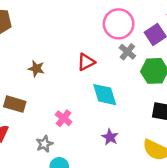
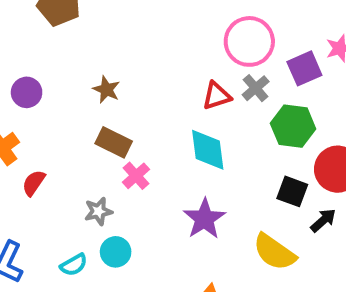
red triangle: (86, 62) -> (217, 96), moved
brown rectangle: (15, 104) -> (114, 142), moved
purple star: (110, 137) -> (204, 219), size x1.5

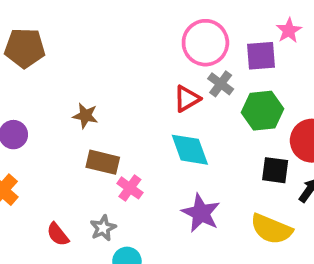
purple square: (304, 68) -> (261, 56), turned 32
red semicircle: (34, 183) -> (58, 234), moved, turned -60

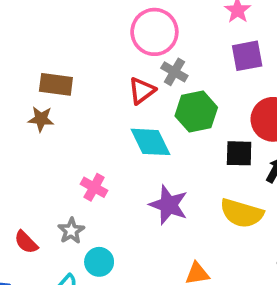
purple square: (261, 56) -> (247, 56), moved
green hexagon: (262, 111) -> (196, 112), moved
brown rectangle: (103, 162) -> (56, 84), moved

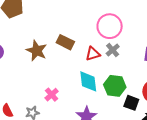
brown rectangle: (56, 84) -> (65, 42), moved
green hexagon: (196, 112) -> (115, 86), moved
brown star: (41, 119) -> (37, 51), size x1.5

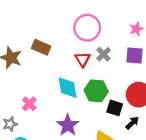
gray cross: (113, 50) -> (104, 54), moved
red triangle: (93, 54) -> (83, 59), moved, turned -42

